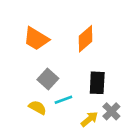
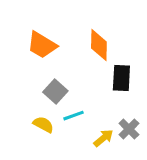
orange diamond: (85, 39) -> (99, 45), turned -48
black rectangle: (97, 83) -> (121, 78), moved

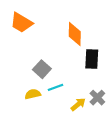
orange trapezoid: (42, 45) -> (21, 23), moved
yellow semicircle: (43, 125) -> (33, 94), turned -42

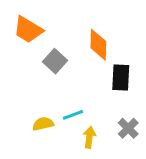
gray square: (42, 69) -> (55, 61), moved
yellow arrow: (78, 104) -> (89, 137), moved, turned -42

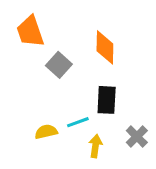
orange trapezoid: (28, 30) -> (30, 31), turned 40
black rectangle: (121, 78) -> (107, 100), moved

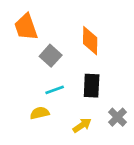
cyan line: (78, 122) -> (55, 90), moved
yellow arrow: (95, 146) -> (82, 125), turned 48

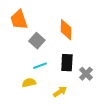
gray cross: (117, 117) -> (86, 74), moved

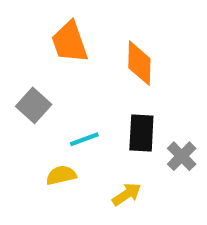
orange trapezoid: (19, 20) -> (70, 42), moved
gray square: (37, 41) -> (34, 105), moved

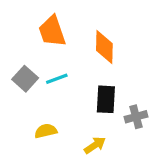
cyan line: (84, 139) -> (57, 79), moved
gray cross: (182, 156) -> (136, 117), turned 30

